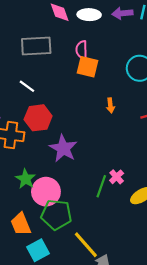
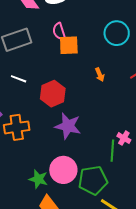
red hexagon: (38, 118) -> (53, 94), moved
green star: (26, 179) -> (38, 179), moved
green pentagon: (56, 215) -> (93, 180), moved

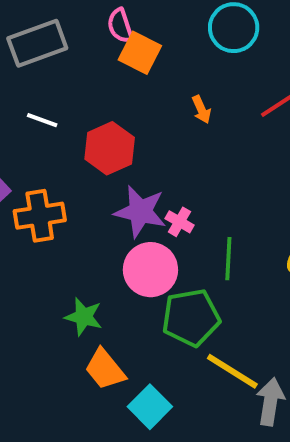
orange square: (69, 45) -> (140, 53), turned 30
pink cross: (124, 138) -> (180, 222), moved
pink circle: (63, 170) -> (150, 270), moved

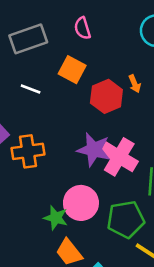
orange square: (140, 53) -> (72, 70), moved
red hexagon: (110, 148) -> (106, 96), moved
pink cross: (180, 222) -> (119, 157), size x2.0
pink circle: (150, 270) -> (81, 203), moved

